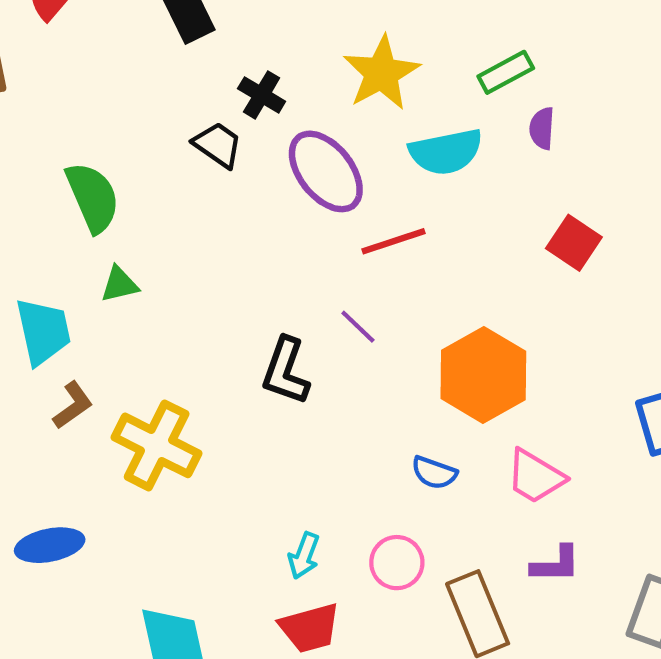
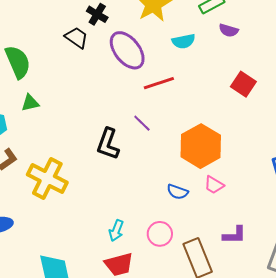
purple semicircle: (542, 128) -> (229, 30), turned -78
cyan semicircle: (446, 152) -> (184, 41), size x0.7
pink trapezoid: (535, 476) -> (214, 185), moved, size x0.7

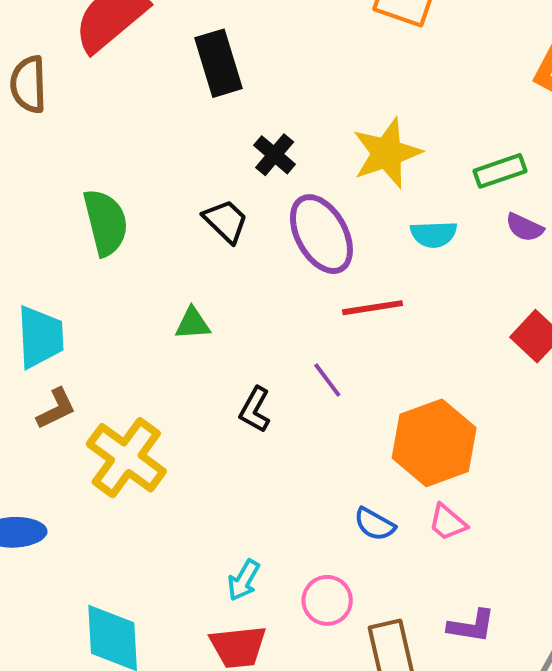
black trapezoid: (77, 38) -> (226, 221), moved
green triangle: (30, 103) -> (193, 324), moved
black L-shape: (108, 144) -> (255, 410), size x0.7

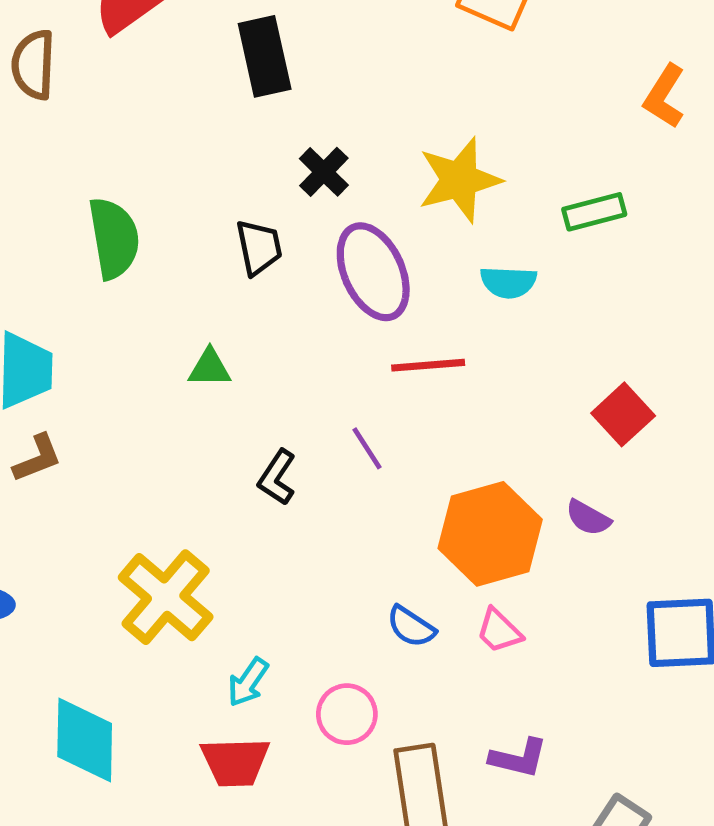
black trapezoid: (226, 221) -> (259, 247), turned 30
purple semicircle: (524, 227) -> (588, 518), moved
yellow cross: (126, 458) -> (166, 597), moved

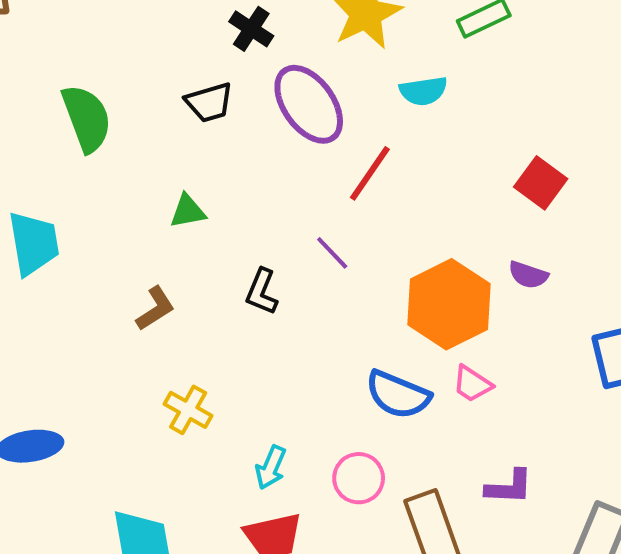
black trapezoid: (259, 247) -> (209, 102), turned 96
red line: (428, 365) -> (370, 173), turned -40
brown L-shape: (37, 458) -> (155, 309), moved
yellow cross: (166, 597) -> (188, 410), size x0.6
blue semicircle: (411, 627) -> (398, 395), size x1.5

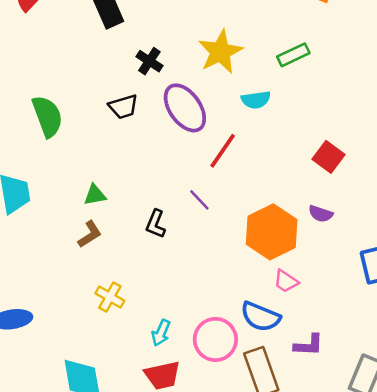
green triangle: (188, 211) -> (95, 195), moved
blue semicircle: (398, 395) -> (260, 317), moved
pink circle: (359, 478) -> (215, 339), size x1.4

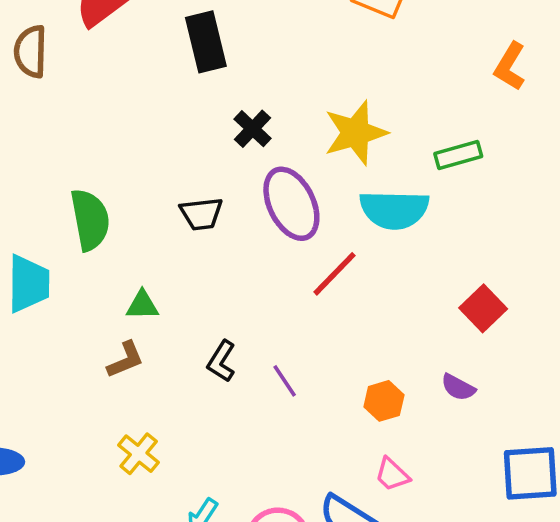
cyan semicircle: (256, 100) -> (394, 210), size x1.6
black trapezoid: (123, 107) -> (201, 214), moved
green semicircle: (47, 116) -> (90, 220), moved
purple line: (199, 200) -> (285, 381), moved
orange hexagon: (272, 232) -> (384, 401), size x0.5

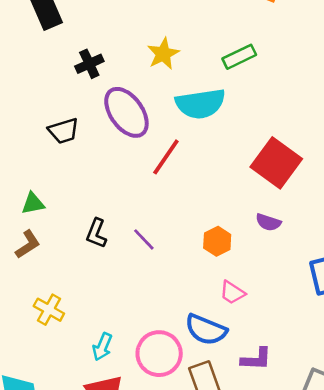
black cross: (253, 129) -> (89, 64), turned 32
yellow star: (356, 133) -> (163, 54), size x0.7
red square: (483, 308) -> (276, 163), size x1.5

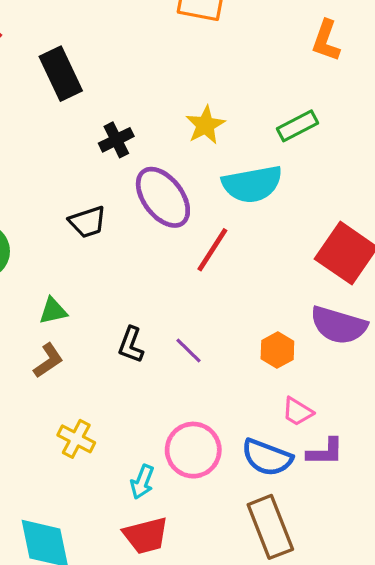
purple semicircle: (268, 222) -> (339, 325), size x1.8
pink circle: (159, 354) -> (193, 450), moved
purple L-shape: (256, 359) -> (325, 452), moved

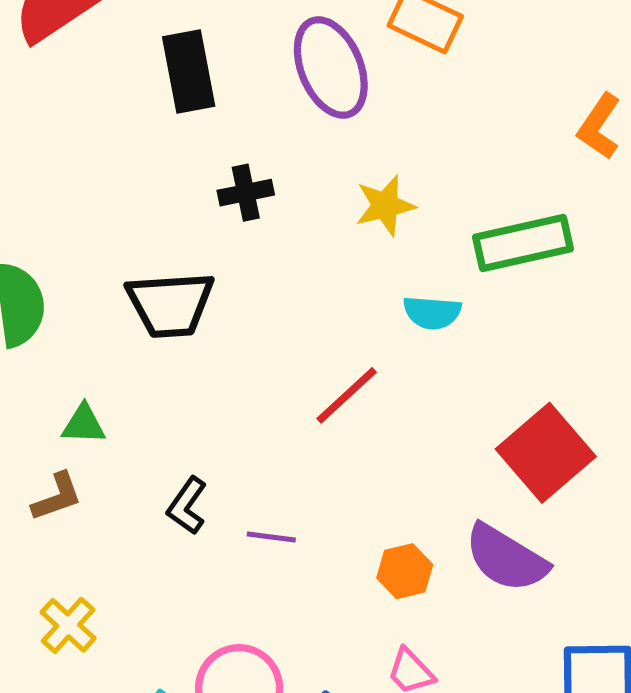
green rectangle: (298, 126) -> (523, 243), size x1.5
cyan semicircle: (252, 184) -> (432, 313), size x0.6
purple ellipse: (163, 197) -> (331, 68), moved
black trapezoid: (88, 222) -> (170, 304), size x1.5
purple line: (189, 350) -> (271, 537), turned -52

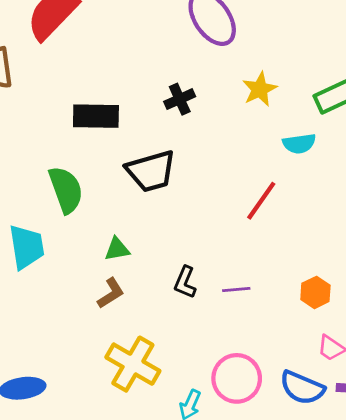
black rectangle: (189, 72) -> (96, 116), moved, turned -66
yellow cross: (68, 625) -> (133, 364), size x1.6

